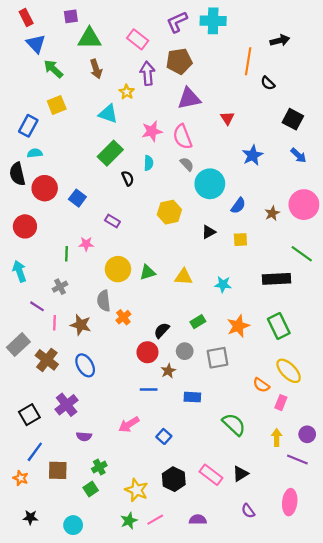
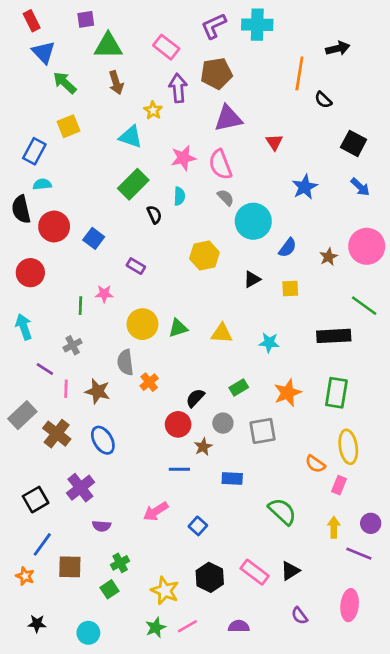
green rectangle: (279, 326) -> (336, 393), turned 35
yellow ellipse: (289, 371) -> (348, 447), turned 36

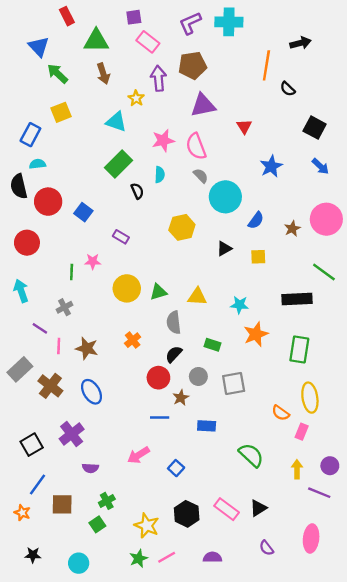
purple square: (86, 19) -> (134, 17), moved
red rectangle: (32, 21) -> (67, 16), moved
gray semicircle: (125, 362) -> (174, 322), moved
green rectangle: (239, 387) -> (212, 345), turned 49
orange star: (288, 393) -> (256, 334), moved

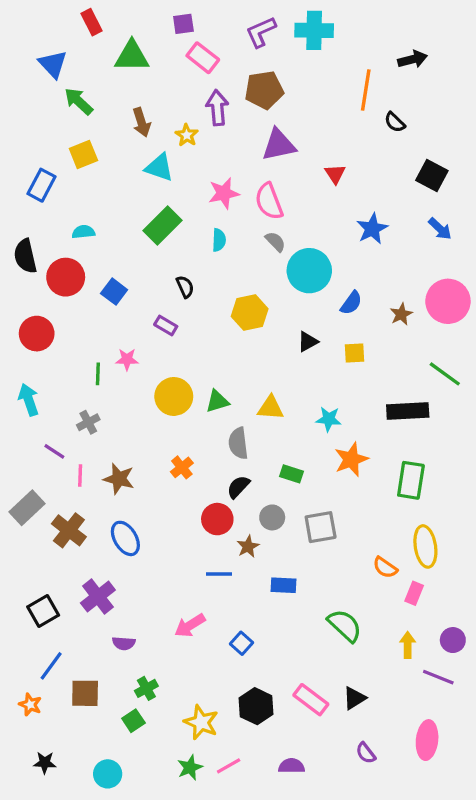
brown arrow: (103, 74) -> (142, 122), moved
cyan semicircle: (38, 164) -> (83, 232), moved
black semicircle: (137, 191) -> (185, 287), moved

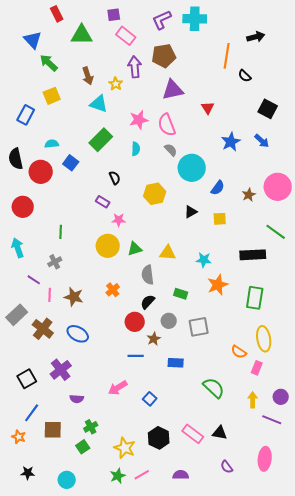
blue arrow: (440, 229) -> (262, 141), moved
blue square: (114, 292) -> (71, 163), moved
pink star: (127, 359) -> (119, 220), moved
blue ellipse: (125, 538) -> (78, 334), turned -30
black triangle: (354, 698) -> (220, 433), turned 42

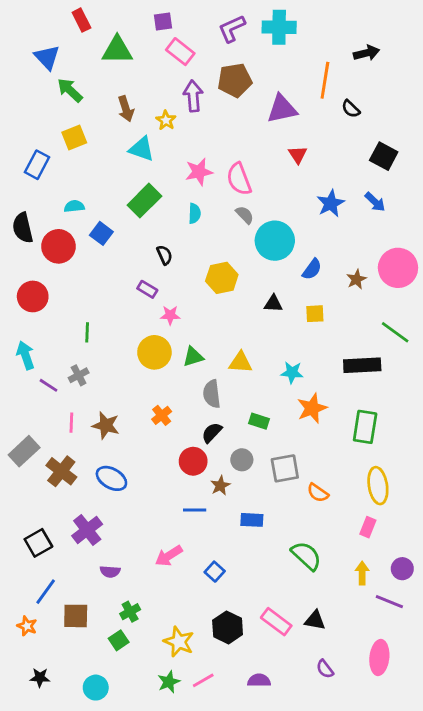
purple triangle: (173, 90) -> (282, 109), moved
black triangle: (191, 212) -> (273, 304), turned 32
purple line: (34, 280) -> (48, 385), moved
orange semicircle: (239, 352) -> (318, 493), moved

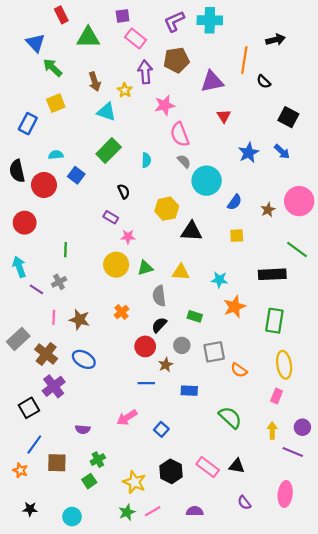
pink star: (199, 172) -> (165, 105), moved
black triangle: (273, 304) -> (191, 231), moved, size x1.5
purple cross: (87, 530) -> (54, 386), moved

